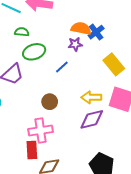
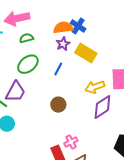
green semicircle: (22, 32) -> (26, 38), moved
yellow rectangle: (114, 64) -> (86, 53), moved
pink cross: (41, 131) -> (71, 142), moved, size x0.6

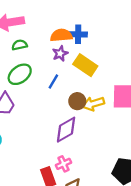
blue cross: (78, 26) -> (78, 34), turned -35
brown circle: (58, 105) -> (77, 101), moved
purple diamond: (102, 107) -> (66, 130), moved

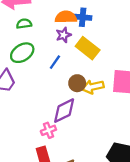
pink cross: (63, 164) -> (48, 130), moved

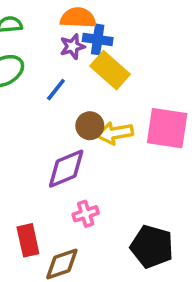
blue cross: (83, 17) -> (98, 39), moved
pink cross: (48, 130) -> (86, 214), moved

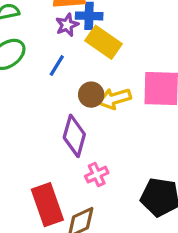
purple diamond: (66, 169) -> (74, 136), turned -45
red rectangle: (28, 240) -> (47, 205), size x1.4

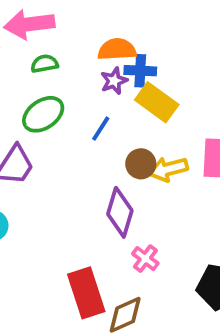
pink cross: (97, 175) -> (145, 259), turned -30

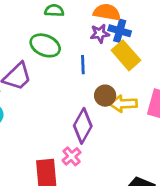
green ellipse: (43, 114) -> (45, 45), turned 44
blue line: (101, 129) -> (83, 65), turned -48
pink cross: (145, 259) -> (72, 156), moved

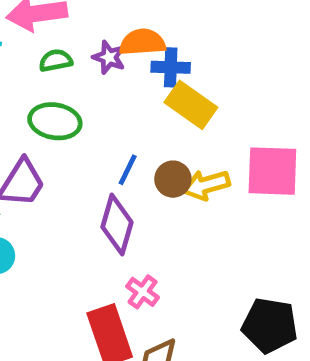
purple star: (100, 34) -> (109, 57), moved, turned -30
blue line: (83, 65) -> (128, 170), moved, turned 42
purple diamond: (83, 126) -> (117, 225), moved

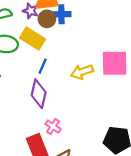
yellow rectangle: (191, 105) -> (32, 39), moved
brown circle: (173, 179) -> (47, 19), moved

